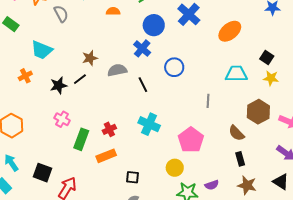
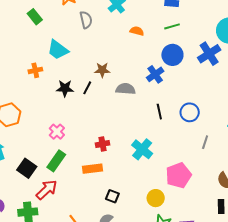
blue circle: (174, 67) -> (190, 112), moved
black line: (80, 79) -> (87, 88), turned -40
black line: (143, 85) -> (159, 112), moved
pink cross: (62, 119) -> (57, 132), moved
green rectangle: (81, 139) -> (56, 161), moved

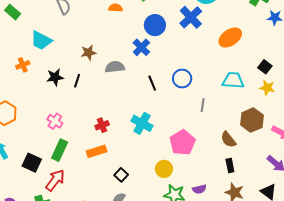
black line: (87, 88) -> (77, 81), moved
black square: (112, 196) -> (121, 175), turned 32

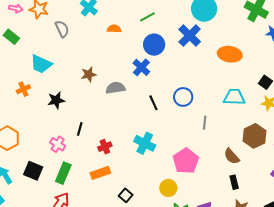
orange ellipse: (230, 37) -> (230, 54), turned 45
black line: (77, 81) -> (80, 129), moved
black square: (32, 163) -> (33, 171), moved

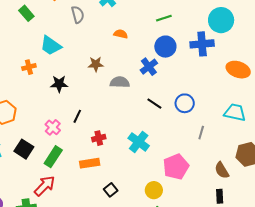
orange semicircle: (114, 29) -> (121, 34), moved
blue cross: (190, 36) -> (202, 44), turned 30
black line: (153, 103) -> (154, 104), turned -42

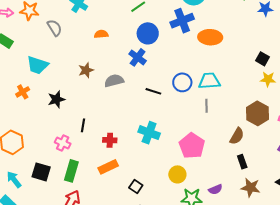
orange ellipse: (238, 70) -> (210, 37), moved
cyan trapezoid: (235, 112) -> (209, 81), moved
red cross: (99, 138) -> (110, 140), turned 32
brown semicircle: (222, 170) -> (237, 136), turned -102

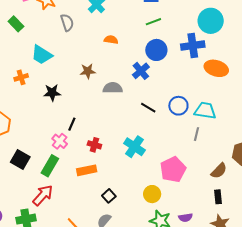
pink cross: (63, 143) -> (60, 141), moved

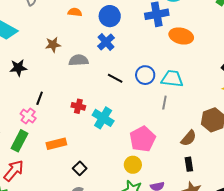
blue circle: (156, 50) -> (110, 16), moved
red cross: (94, 145) -> (78, 106), moved
yellow circle: (152, 194) -> (133, 165), moved

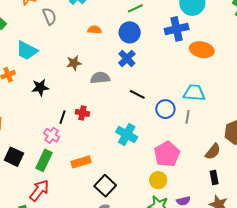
blue circle: (145, 75) -> (165, 109), moved
red cross: (78, 106) -> (82, 113), moved
black square: (80, 168) -> (105, 186), size x1.5

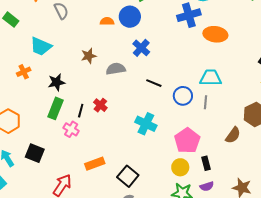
blue circle: (130, 32) -> (130, 17), moved
red cross: (82, 113) -> (100, 105), turned 32
green rectangle: (44, 160) -> (55, 108), moved
orange rectangle: (81, 162) -> (95, 164), moved
black rectangle: (214, 178) -> (206, 163), moved

